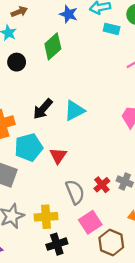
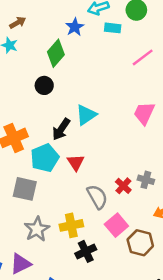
blue star: (69, 14) -> (75, 27), moved, turned 30
black circle: (17, 62) -> (44, 85), moved
black arrow: (43, 109) -> (61, 129), moved

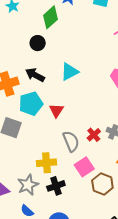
black arrow: (61, 129) -> (35, 75), moved, turned 78
gray star: (37, 229) -> (28, 185), moved

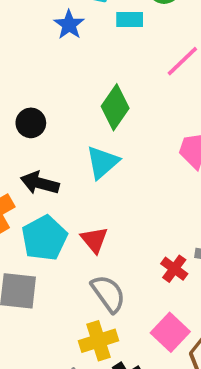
green diamond: (50, 17) -> (115, 107), moved
gray semicircle: (71, 141) -> (108, 294), moved

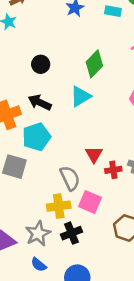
red triangle: (94, 240) -> (94, 154), moved
red cross: (174, 269) -> (113, 170), turned 35
pink square: (170, 332) -> (90, 202), moved, turned -30

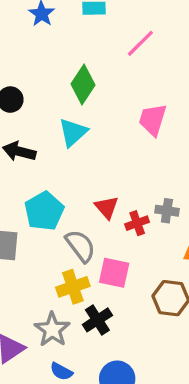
cyan pentagon: (36, 137) -> (44, 211), moved

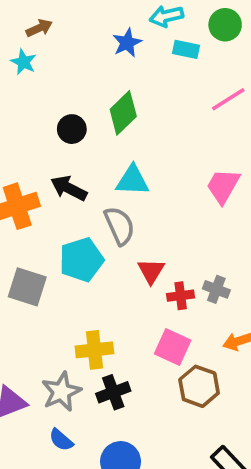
green diamond: (83, 84) -> (123, 113), moved
cyan triangle: (73, 132) -> (133, 180), turned 32
gray semicircle: (80, 246) -> (120, 226), moved
pink square: (114, 273) -> (173, 347), moved

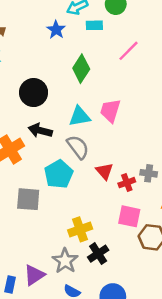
green diamond: (123, 113) -> (81, 69), moved
black circle: (72, 129) -> (34, 93), size x1.5
pink trapezoid: (223, 186) -> (110, 111), moved

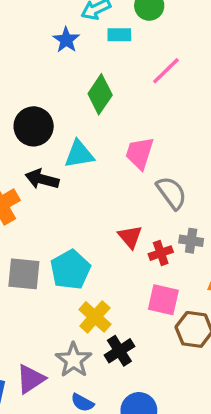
cyan triangle: (80, 116) -> (79, 154), moved
gray semicircle: (78, 147) -> (172, 193), moved
cyan pentagon: (59, 174) -> (70, 270), moved
yellow cross: (80, 229) -> (95, 317), turned -30

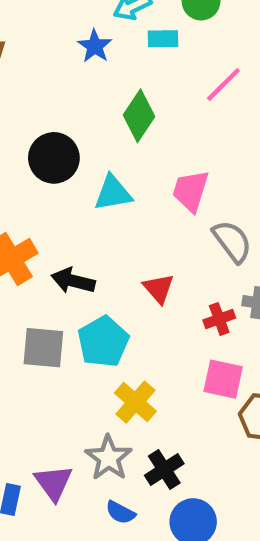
black arrow: (42, 179) -> (73, 281), moved
red triangle: (130, 237) -> (159, 288), moved
black cross: (119, 351) -> (164, 470), moved
purple triangle: (31, 379) -> (54, 483), turned -32

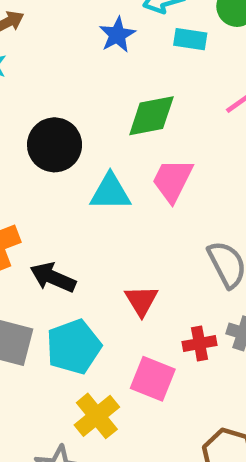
green diamond: (139, 116) -> (151, 116), turned 36
pink trapezoid: (191, 191) -> (172, 180), moved
pink square: (223, 379) -> (153, 379), moved

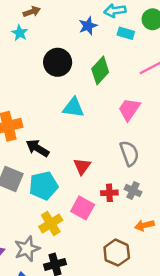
green diamond: (151, 116) -> (100, 70), turned -44
black circle: (55, 145) -> (58, 62), moved
pink trapezoid: (172, 180) -> (129, 109), moved

